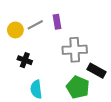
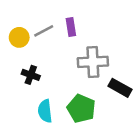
green pentagon: (78, 87) -> (81, 108), moved

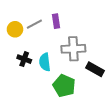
cyan semicircle: (45, 111) -> (45, 62), moved

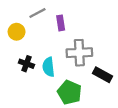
gray line: (34, 24) -> (37, 13), moved

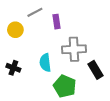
black cross: (26, 64) -> (13, 68), moved
black rectangle: (102, 75) -> (96, 70), turned 30

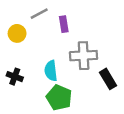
green pentagon: (65, 86) -> (59, 98), moved

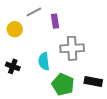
black rectangle: (108, 79) -> (93, 81), moved, turned -48
green pentagon: (59, 98) -> (63, 85), moved

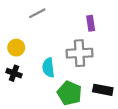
purple rectangle: (55, 21) -> (91, 23), moved
yellow circle: (15, 29) -> (16, 48), moved

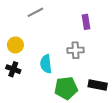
gray cross: (79, 53) -> (75, 50), size x0.7
green pentagon: (70, 93) -> (66, 88), turned -30

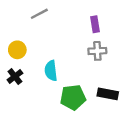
gray cross: (75, 50) -> (97, 51), moved
black cross: (13, 69) -> (15, 76), turned 32

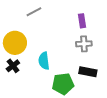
yellow circle: (17, 50) -> (15, 43), size x1.5
black rectangle: (108, 94) -> (88, 72), moved

